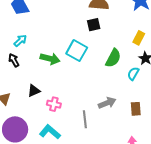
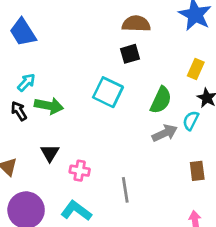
green arrow: (50, 59) -> (49, 106), moved
black triangle: (34, 91) -> (50, 153), turned -32
gray arrow: (107, 103) -> (165, 133), moved

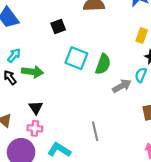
black square: (130, 54) -> (58, 27), moved
green semicircle: (161, 100) -> (103, 64), moved
pink cross: (80, 171) -> (35, 128), moved

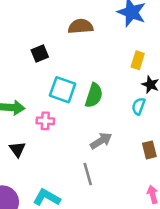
gray arrow: (122, 86) -> (101, 141), moved
pink cross: (35, 128) -> (45, 121), moved

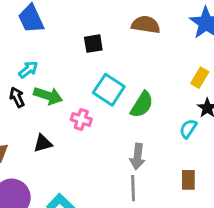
gray arrow: (101, 141) -> (137, 157), turned 115
black triangle: (17, 149) -> (43, 143), turned 36
gray line: (88, 174) -> (133, 188), moved

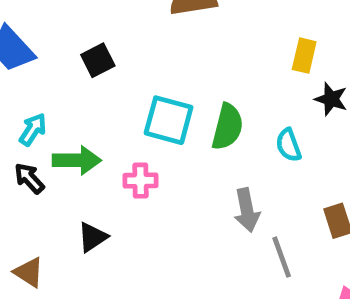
black square: (93, 44) -> (98, 60), moved
cyan semicircle: (188, 129) -> (288, 145), moved, turned -36
gray line: (133, 188) -> (282, 257), moved

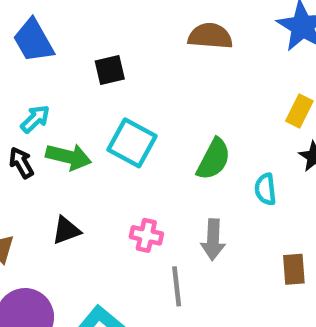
cyan square: (169, 120) -> (132, 143), moved
pink cross: (140, 181) -> (146, 235), moved
gray line: (282, 257) -> (177, 286), moved

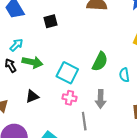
cyan square: (132, 143) -> (67, 73), moved

